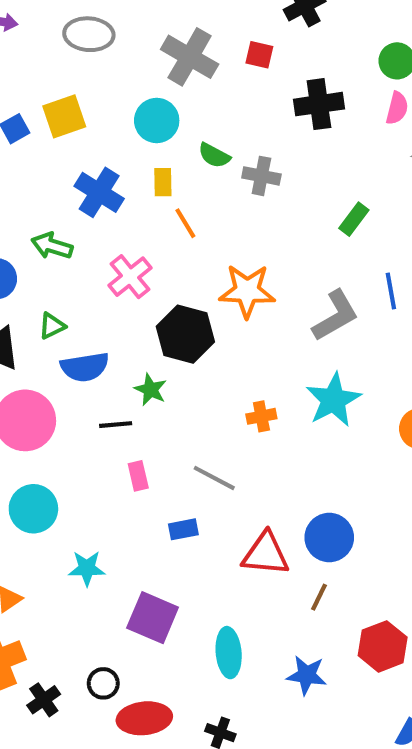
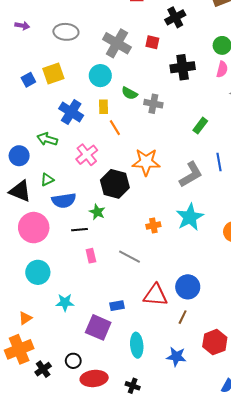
blue rectangle: (183, 529) -> (117, 306), moved

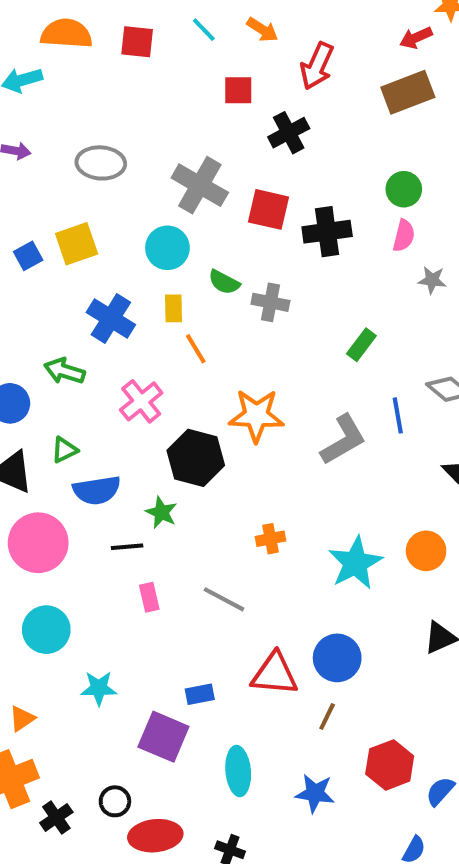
black cross: (175, 17) -> (289, 133), moved
red square: (152, 42) -> (268, 209), moved, size x1.5
cyan star: (190, 217) -> (355, 563), moved

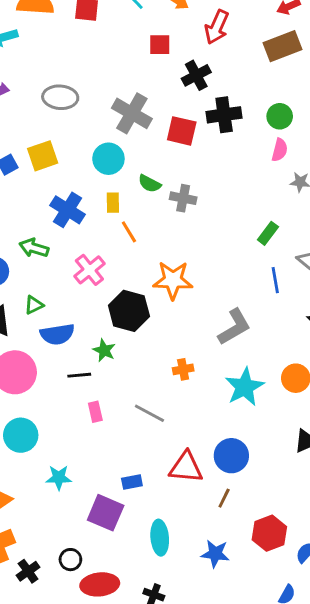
black cross: (327, 232) -> (224, 115), moved
green rectangle: (361, 345) -> (268, 233), moved
gray L-shape: (343, 440) -> (234, 327), moved

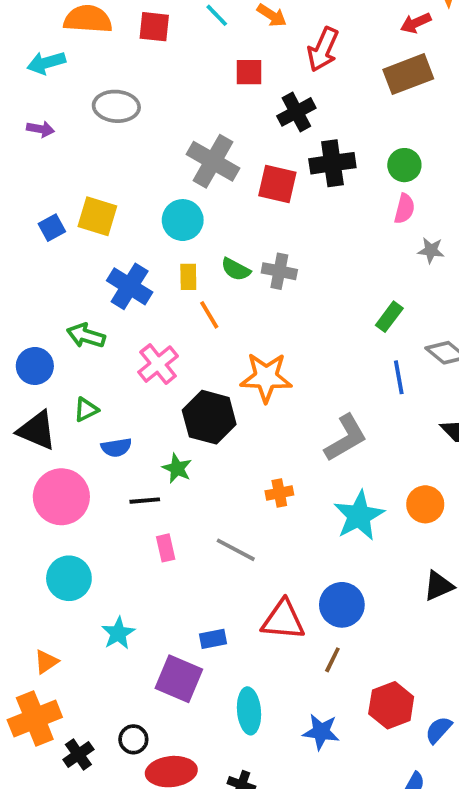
gray ellipse: (60, 97) -> (116, 106), moved
yellow square: (43, 156) -> (97, 216), turned 36
green semicircle: (149, 184) -> (236, 269), moved
blue semicircle: (57, 334) -> (116, 447), size x0.7
cyan star: (59, 478) -> (118, 633), turned -30

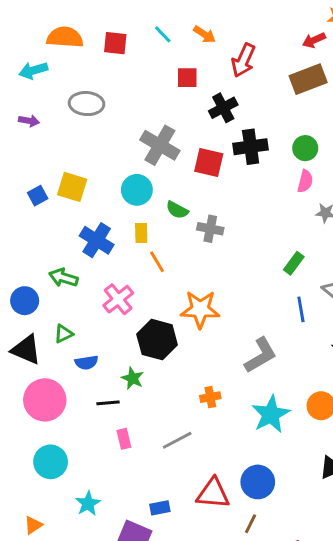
green semicircle: (236, 269) -> (177, 210), moved
gray line: (236, 550) -> (177, 440), turned -56

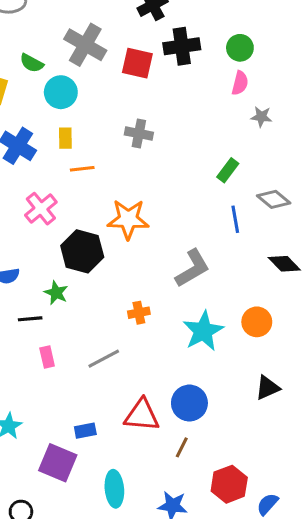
green semicircle: (177, 210) -> (32, 63), moved
orange line: (157, 262) -> (82, 169), turned -65

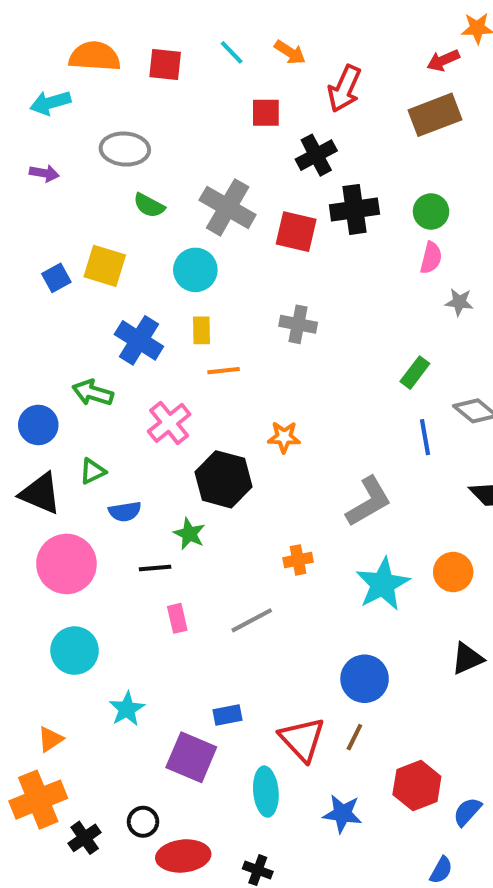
green semicircle: (32, 63) -> (149, 205), moved
orange star: (128, 219) -> (284, 437), size x0.6
red triangle: (142, 415) -> (302, 739), moved, turned 42

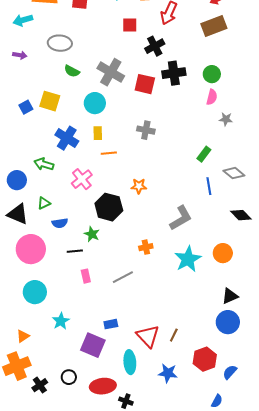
blue circle: (365, 679) -> (228, 322), moved
red ellipse: (183, 856) -> (103, 386), moved

